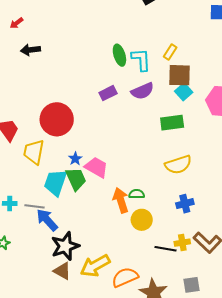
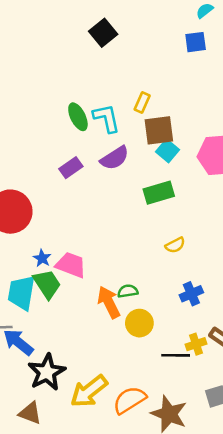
yellow semicircle: (178, 165) -> (175, 245), size x0.6
brown triangle: (62, 271) -> (30, 413), moved

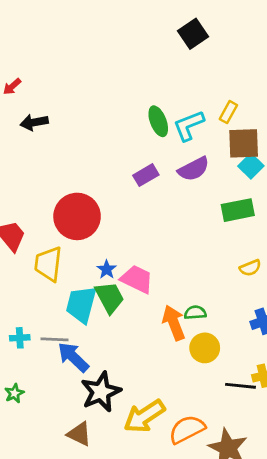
cyan L-shape: (107, 118) -> (189, 125), turned -104

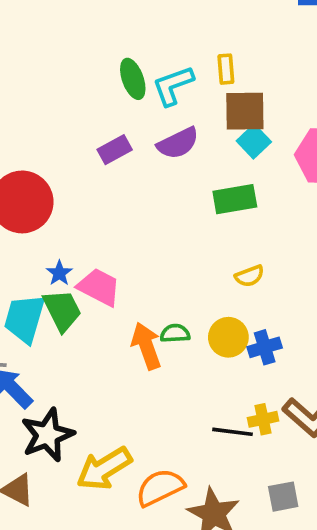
yellow rectangle: (228, 112) -> (226, 69), turned -35
yellow circle: (205, 348) -> (228, 337), moved

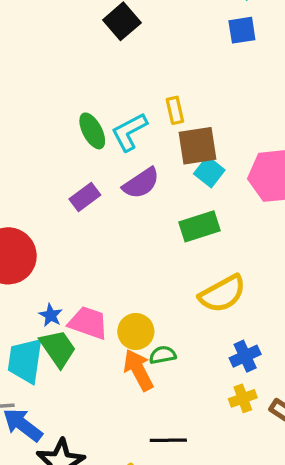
yellow semicircle: (250, 276) -> (222, 294), size x1.8
yellow circle: (228, 337) -> (136, 331), moved
yellow cross: (263, 419) -> (243, 398), moved
black line: (233, 432) -> (168, 440), moved

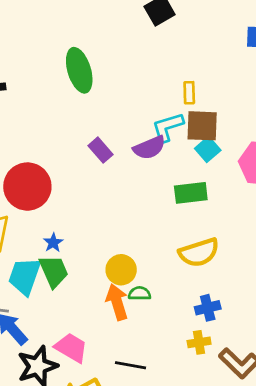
green ellipse: (92, 131) -> (79, 70), moved, size x1.4
cyan L-shape: (129, 132) -> (168, 127), moved
purple rectangle: (85, 197) -> (101, 150), turned 75
pink trapezoid: (88, 323) -> (71, 348), moved

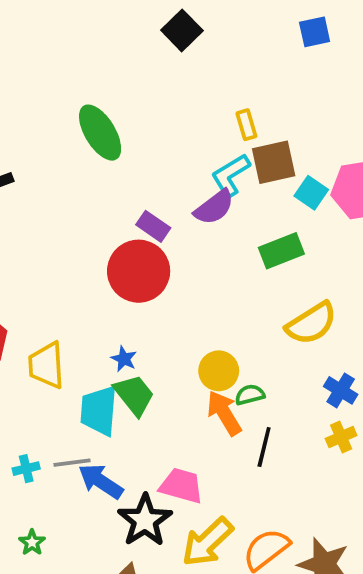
cyan square: (208, 149) -> (311, 193), moved
red circle: (27, 187) -> (139, 271), moved
blue cross: (208, 308) -> (341, 390), turned -30
black line: (130, 365) -> (264, 447), moved, turned -72

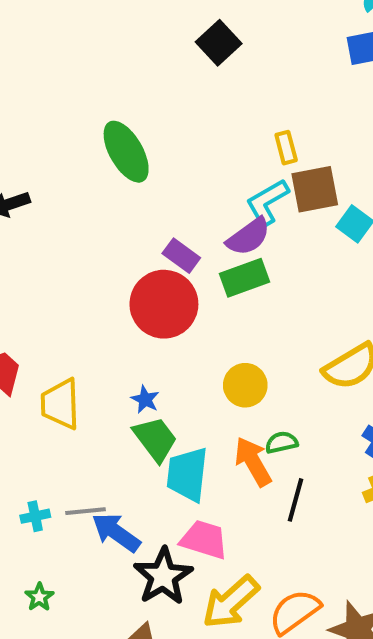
green rectangle: (281, 251) -> (244, 278), moved
yellow circle: (219, 371) -> (245, 385), moved
cyan trapezoid: (99, 411) -> (187, 474), moved

